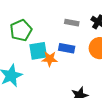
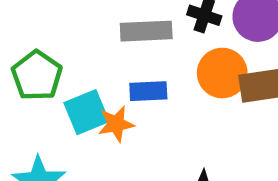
gray rectangle: (72, 23) -> (146, 31), size x1.5

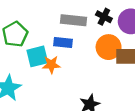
blue rectangle: (148, 91) -> (63, 42), moved

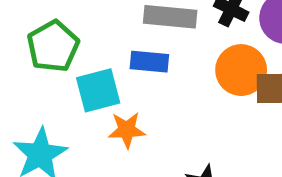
orange star: (51, 65) -> (127, 130), moved

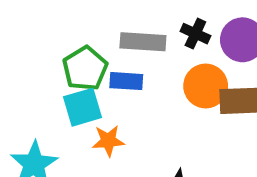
green pentagon: (53, 46) -> (85, 68), moved

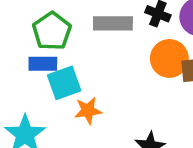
green pentagon: (85, 68) -> (52, 31), moved
blue rectangle: (126, 81) -> (43, 64), moved

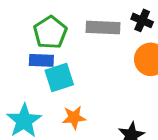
orange star: (88, 111) -> (74, 118), moved

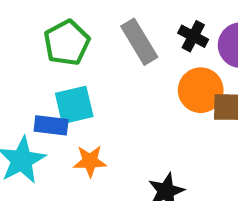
gray rectangle: (103, 27) -> (139, 42), turned 52
blue rectangle: (41, 60) -> (51, 125), moved

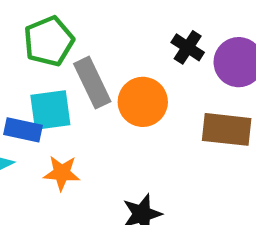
gray rectangle: (139, 42) -> (92, 83), moved
orange circle: (201, 90) -> (143, 102), moved

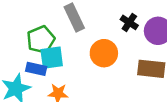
green pentagon: (49, 41) -> (41, 40), moved
gray rectangle: (92, 83) -> (74, 18), moved

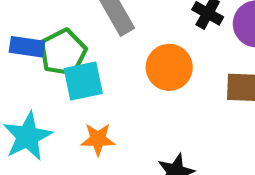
blue rectangle: (36, 69) -> (27, 47), moved

